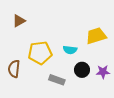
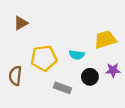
purple star: (103, 72) -> (113, 70), moved

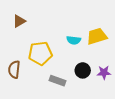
cyan semicircle: (77, 55) -> (74, 40), moved
purple star: (113, 70) -> (104, 72), moved

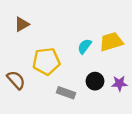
cyan semicircle: (74, 40) -> (85, 46), turned 120
brown semicircle: (14, 69) -> (16, 80), turned 132

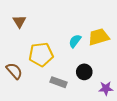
brown triangle: (22, 24) -> (19, 21), turned -32
purple star: (119, 83) -> (106, 88), moved

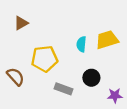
brown triangle: (19, 21) -> (21, 23), turned 32
cyan semicircle: (75, 41) -> (81, 44), turned -32

